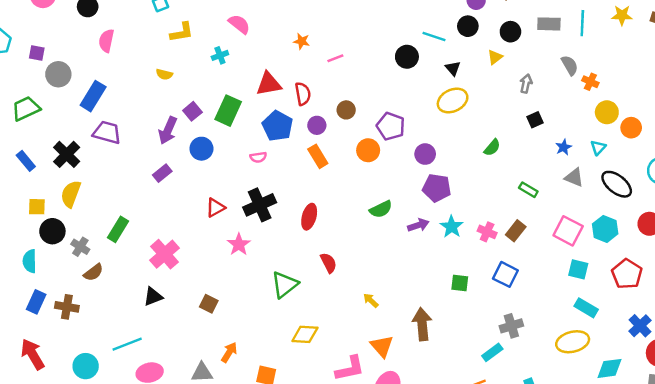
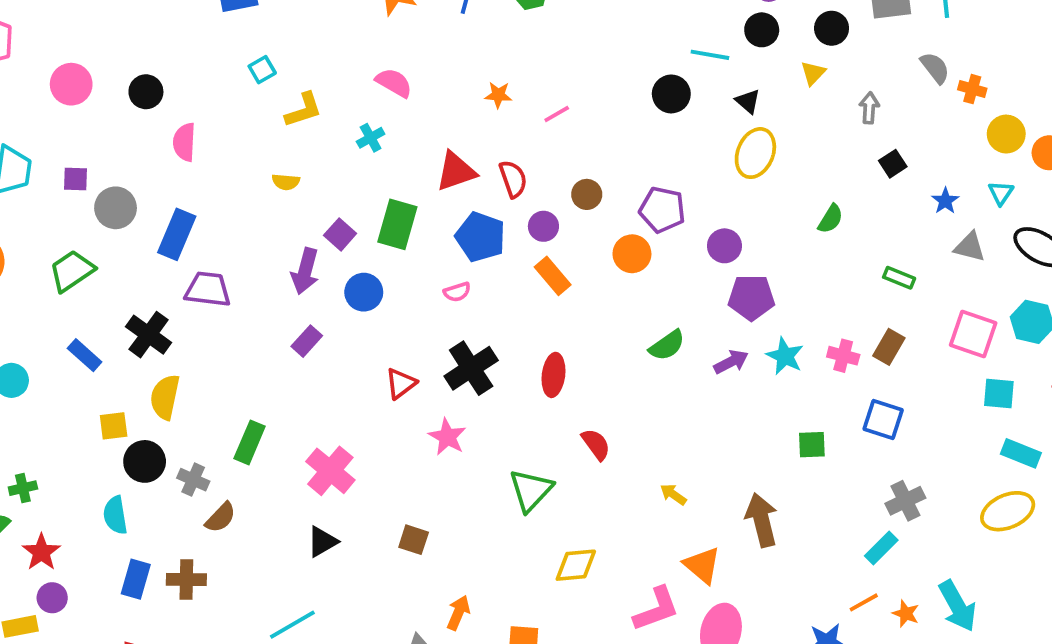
yellow ellipse: (453, 100) -> (755, 153), turned -32

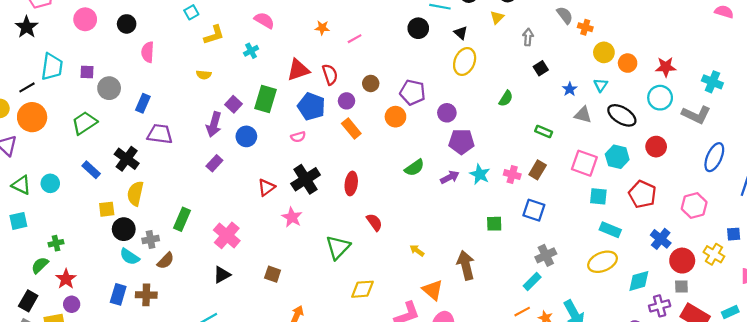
blue rectangle: (177, 234) -> (143, 103), size x0.7
gray cross: (193, 480) -> (151, 239), turned -35
cyan semicircle: (115, 515) -> (130, 257), moved, turned -48

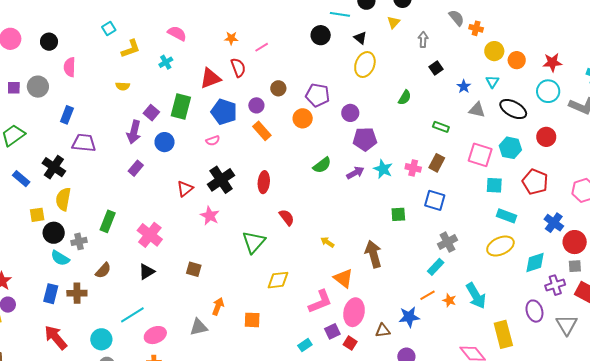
red semicircle: (330, 74) -> (238, 68), moved
gray circle: (109, 88) -> (38, 87), moved
brown semicircle: (166, 261) -> (103, 270), moved

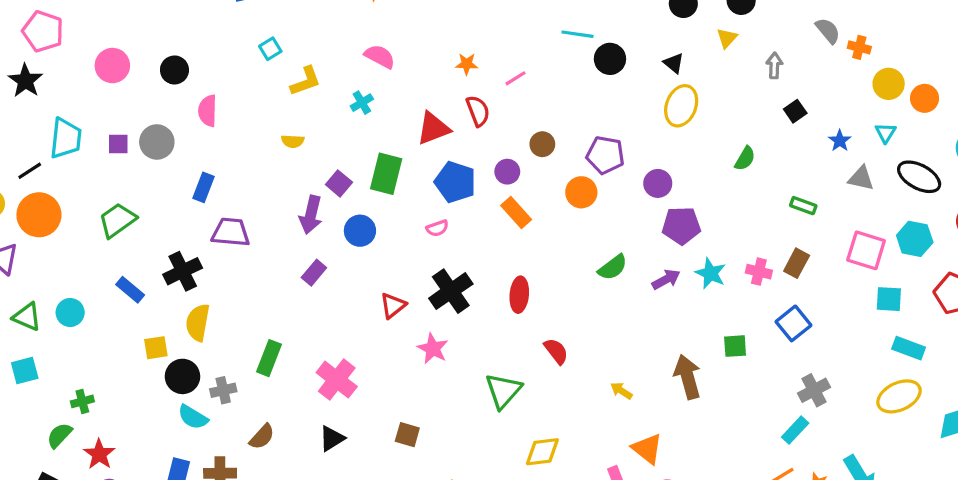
cyan line: (340, 14) -> (577, 34), moved
black cross: (54, 167) -> (183, 271), turned 30
blue square: (435, 200) -> (794, 323), turned 35
brown arrow: (373, 254) -> (688, 377), moved

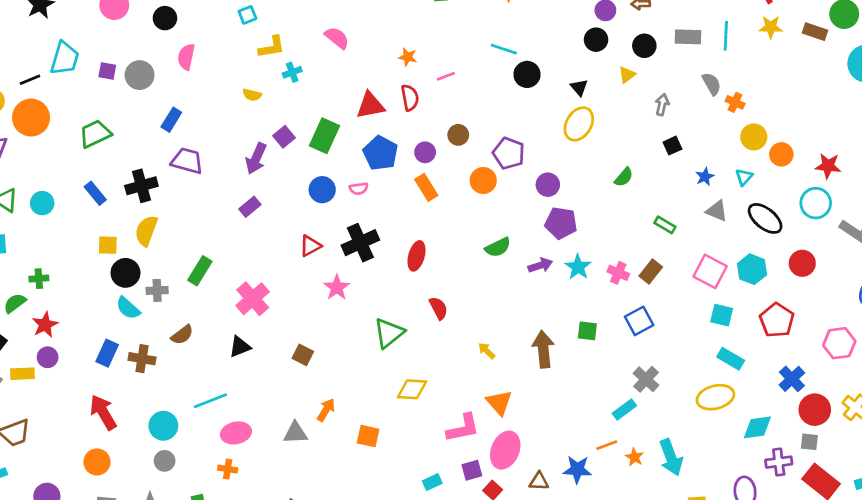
cyan cross: (362, 103) -> (292, 72), moved
blue circle: (360, 231) -> (322, 190), moved
gray cross: (814, 390) -> (646, 379), turned -30

